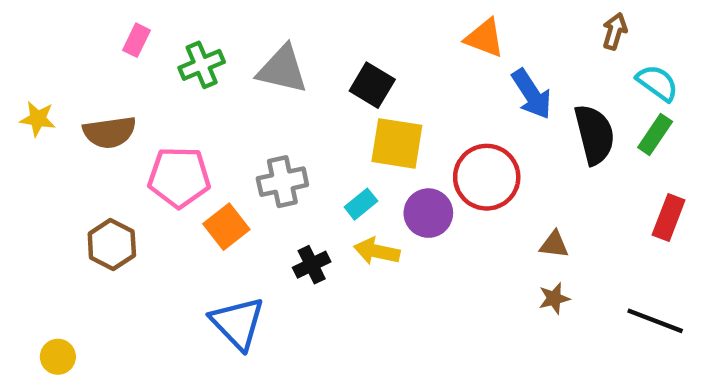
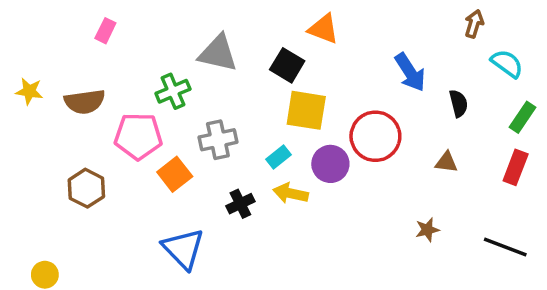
orange triangle: (484, 38) -> (323, 29), moved
green cross: (202, 65) -> (173, 91), moved
black semicircle: (594, 134) -> (458, 103), size x0.6
green rectangle: (655, 134) -> (523, 117), moved
brown triangle: (554, 244) -> (446, 162), moved

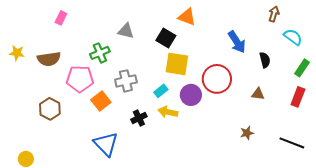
gray triangle: (218, 53) -> (126, 31), size x0.7

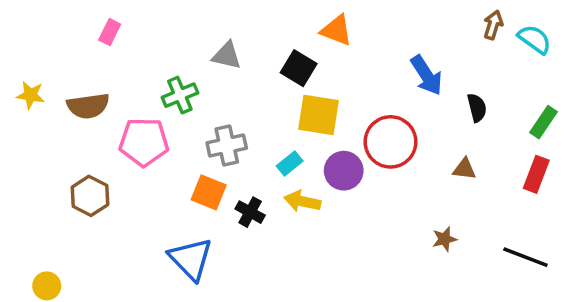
cyan semicircle: (293, 37) -> (534, 39), moved
orange square: (101, 101) -> (209, 192), moved, turned -30
black cross: (139, 118) -> (250, 212), turned -35

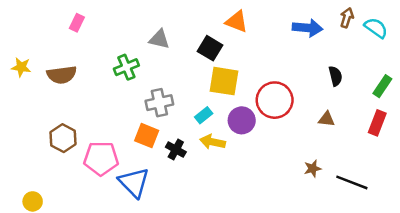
blue arrow: (426, 75) -> (308, 28), moved, turned -52
pink pentagon: (144, 142) -> (101, 158), moved
black line: (525, 257) -> (352, 182), moved

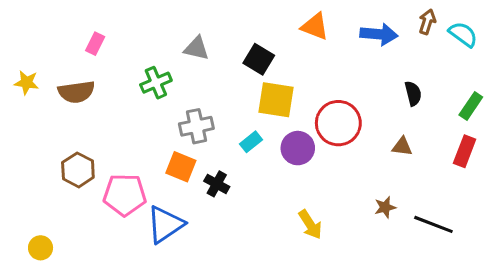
orange triangle: (237, 22) -> (315, 26), moved
pink rectangle: (77, 23) -> (95, 44), moved
yellow arrow: (213, 142) -> (310, 224), moved, turned -135
blue triangle: (134, 182) -> (165, 224), turned 40

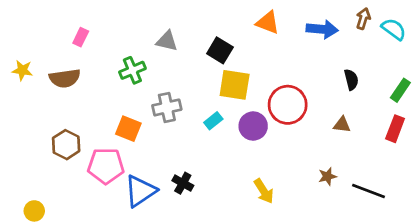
orange square: (181, 167) -> (128, 129), moved
black cross: (217, 184) -> (183, 183), moved

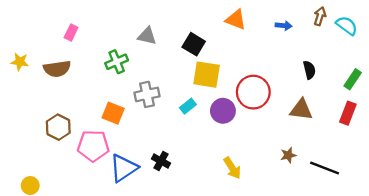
blue arrow: (322, 29) -> (284, 26), size x0.6
brown triangle: (342, 125) -> (301, 110), size x1.5

